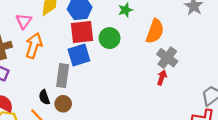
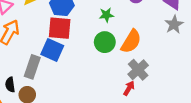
green circle: (110, 38) -> (105, 42), moved
blue square: (79, 55) -> (52, 50), turned 30

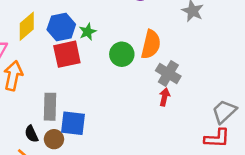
green star: (106, 15) -> (88, 32), moved
blue square: (52, 50) -> (73, 123), moved

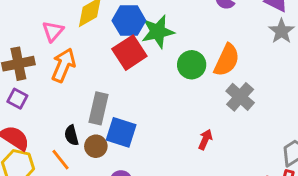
green star: (88, 32) -> (158, 32), size x1.6
red square: (67, 54) -> (129, 53), turned -32
red arrow: (164, 97) -> (205, 139), moved

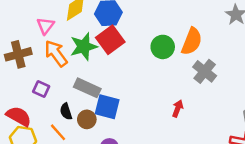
green star: (158, 32) -> (84, 47), moved
orange arrow: (63, 65) -> (56, 53), turned -56
purple square: (17, 99) -> (41, 89), moved
gray rectangle: (99, 108) -> (87, 88), turned -75

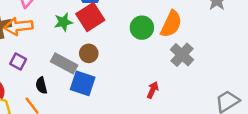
green star: (84, 47) -> (63, 22), size x0.7
orange arrow: (56, 53) -> (18, 26), moved, turned -64
brown circle: (87, 119) -> (89, 53), moved

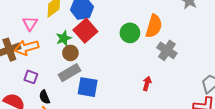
brown circle: (89, 53) -> (70, 53), moved
gray rectangle: (64, 63) -> (70, 73), turned -50
black semicircle: (41, 85) -> (44, 97), moved

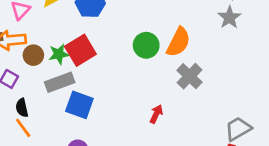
red square: (85, 31) -> (80, 50), moved
green star: (64, 38) -> (59, 54), moved
brown circle: (70, 53) -> (33, 55), moved

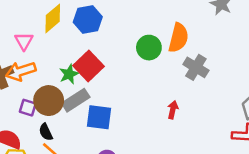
brown circle: (33, 55) -> (49, 101), moved, size x1.5

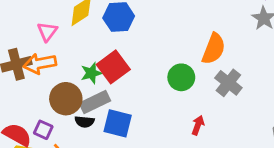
green circle: (149, 48) -> (181, 77), moved
purple square: (28, 108) -> (43, 130), moved
black semicircle: (46, 132) -> (84, 122), moved, turned -66

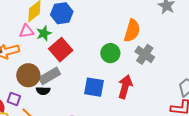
pink triangle: (47, 32) -> (26, 31), moved, turned 49
green star: (91, 73) -> (44, 33), moved
blue square: (118, 123) -> (94, 87), moved
red arrow: (198, 125) -> (125, 87), size x1.6

